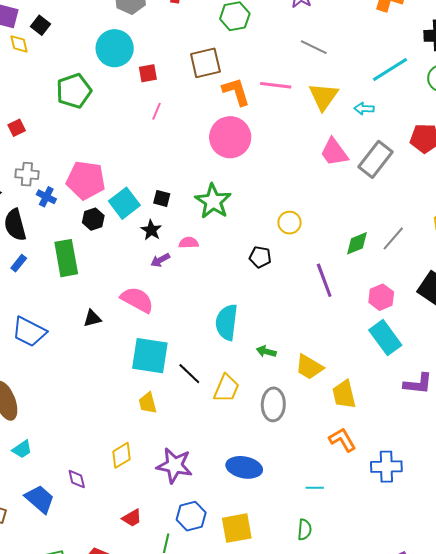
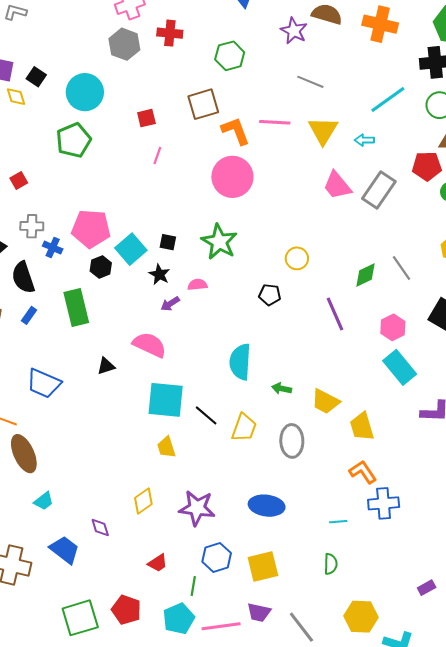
cyan circle: (115, 48) -> (85, 92), moved
gray line: (393, 238) -> (401, 268), turned -72
blue cross: (386, 467) -> (384, 503), moved

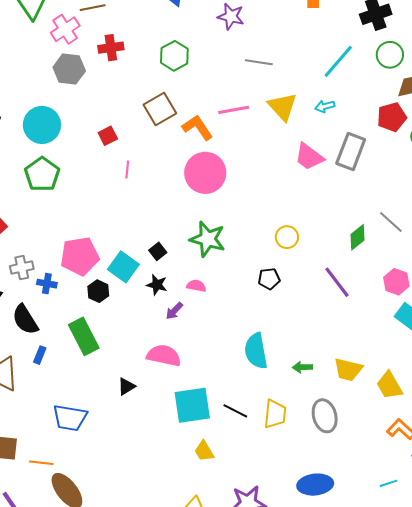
black square: (168, 242) -> (158, 251), turned -36
pink semicircle: (197, 285) -> (196, 286), turned 30

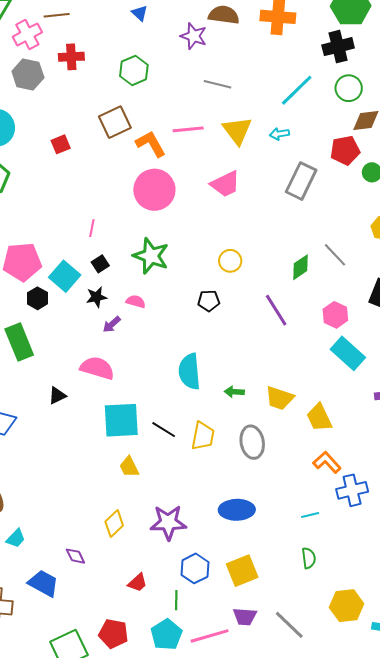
pink trapezoid: (309, 157) -> (225, 184), moved, turned -68
pink line: (127, 170) -> (92, 228), moved
black star: (157, 285) -> (97, 297), turned -30

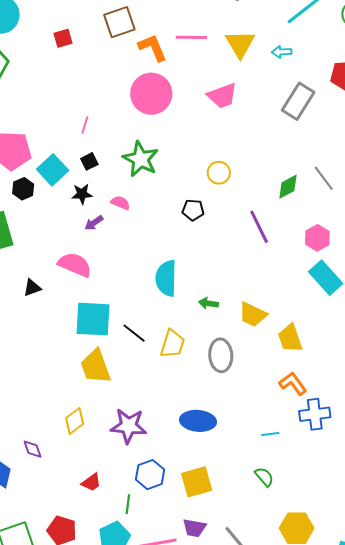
yellow trapezoid: (129, 467) -> (96, 366), size x1.6
green semicircle: (309, 558) -> (264, 477), turned -40

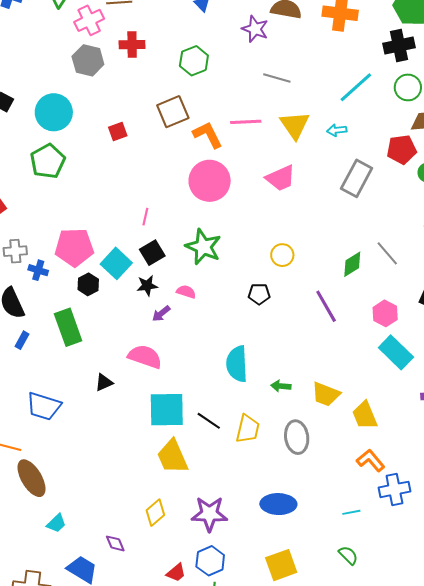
black square: (89, 161) -> (152, 253), size x1.4
blue hexagon: (150, 475) -> (210, 561), moved

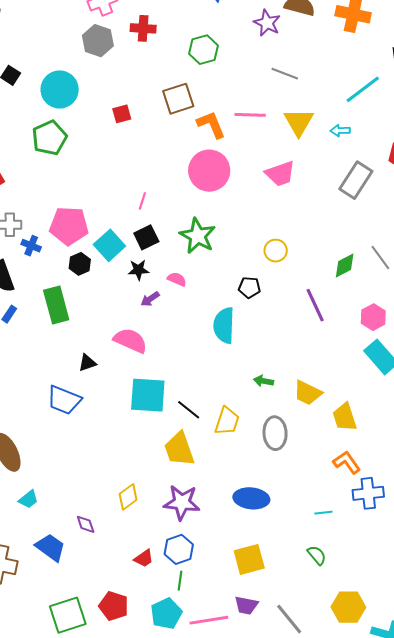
cyan semicircle: (237, 364) -> (224, 325), moved
blue trapezoid: (44, 406) -> (64, 400), moved
yellow trapezoid: (173, 457) -> (179, 449), moved

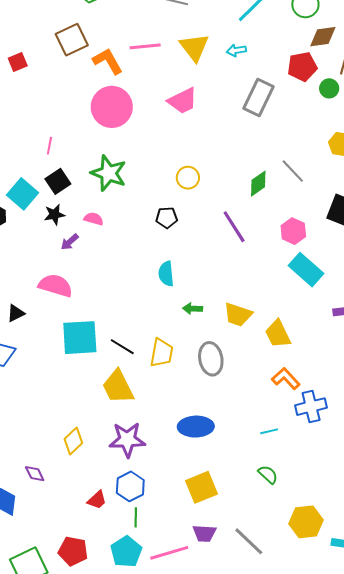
cyan semicircle: (224, 325) -> (166, 274), moved, size x0.7

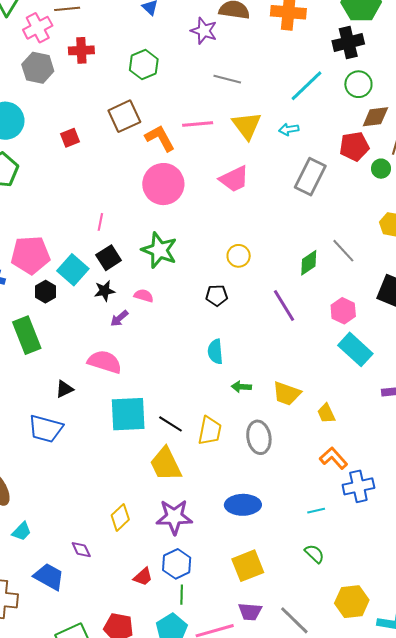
yellow trapezoid: (278, 334) -> (326, 413), size x0.7

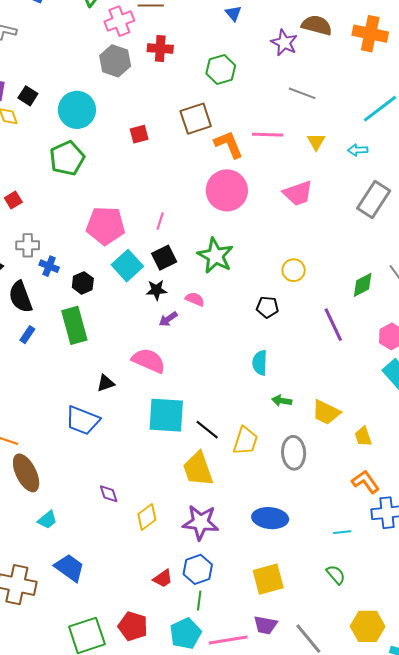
yellow triangle: (247, 126) -> (316, 142), size x0.6
pink pentagon: (30, 255) -> (106, 226), moved
black hexagon: (45, 292) -> (83, 283), moved
purple diamond: (81, 550) -> (109, 494), moved

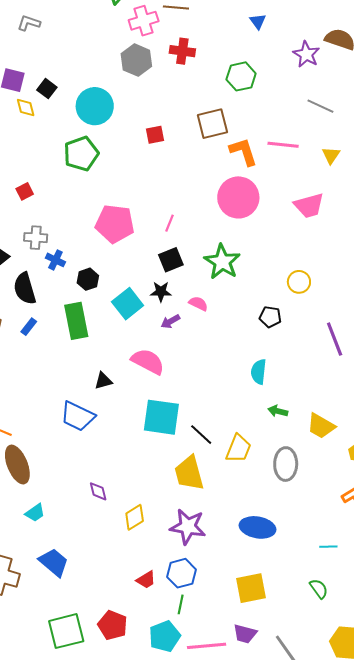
cyan square: (127, 266) -> (128, 304), moved

